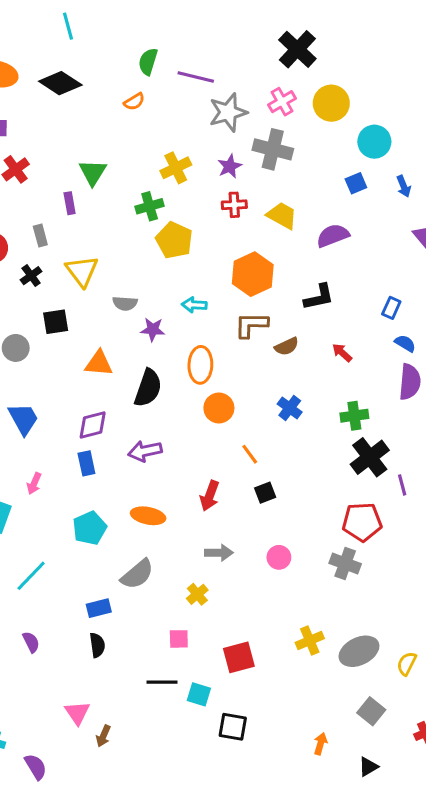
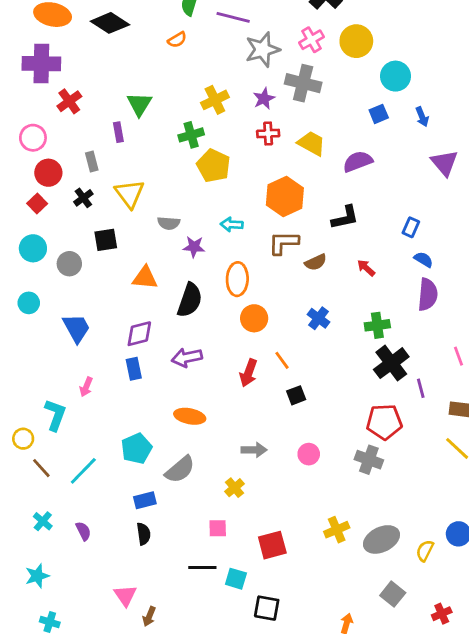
red arrow: (210, 496) -> (249, 373), moved
cyan pentagon: (90, 528) -> (137, 448), moved

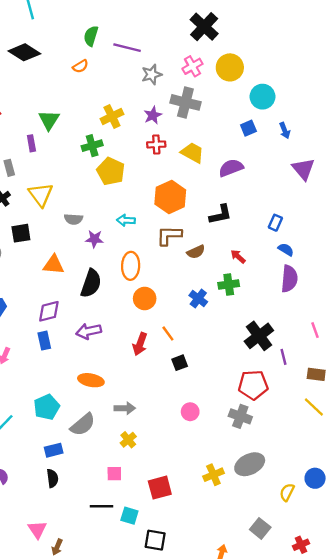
gray star: (263, 50) -> (152, 74), size x0.7
green cross: (377, 325) -> (229, 285), moved
gray arrow: (254, 450) -> (125, 408), moved
gray ellipse: (381, 539) -> (250, 464), moved

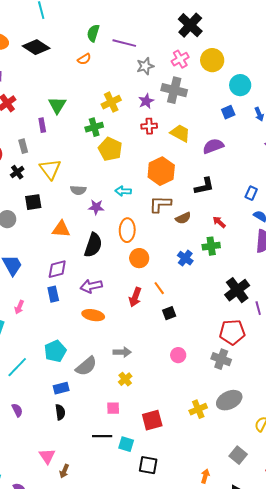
orange ellipse: (91, 380) -> (93, 315), moved

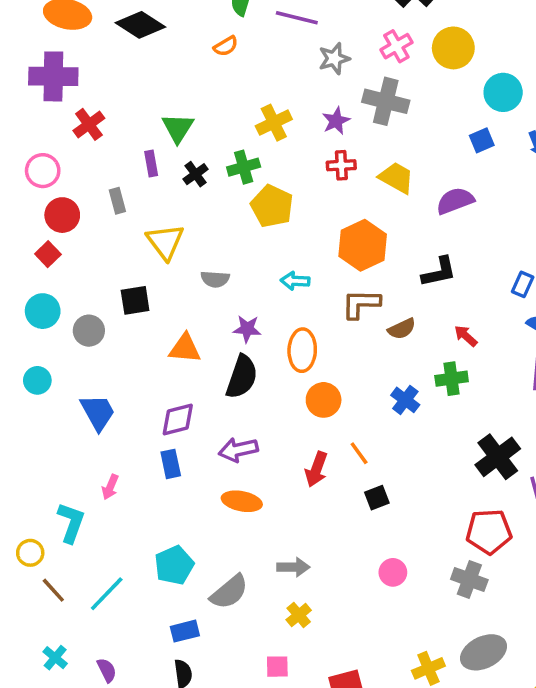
black cross: (17, 172) -> (196, 174), moved
purple star: (96, 207) -> (247, 329), moved

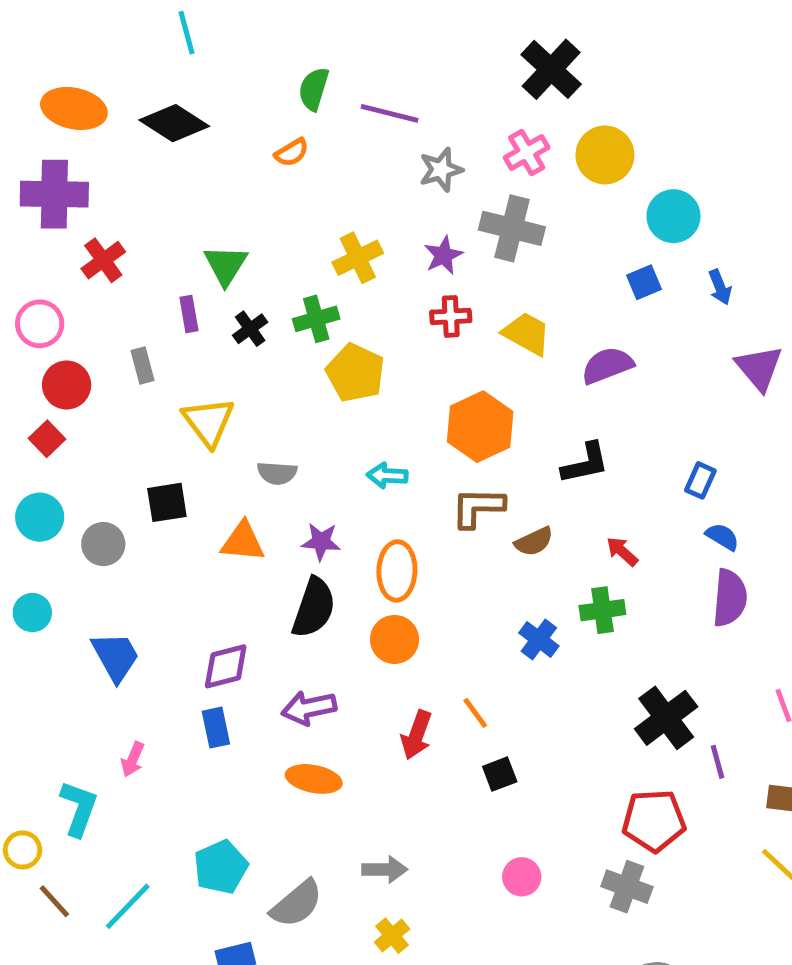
orange triangle: (185, 348) -> (243, 542), moved
orange circle: (324, 400) -> (394, 639), moved

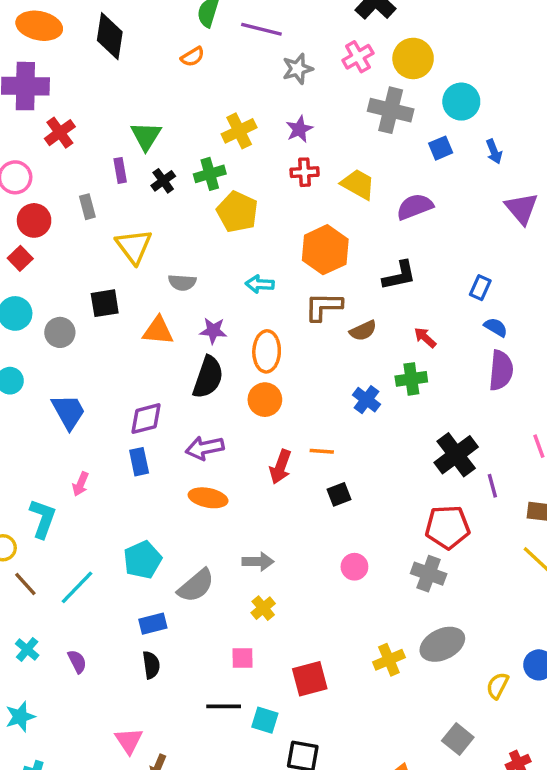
black diamond: (174, 123) -> (110, 36), turned 66
gray cross: (512, 228) -> (391, 110), moved
orange line: (475, 713) -> (322, 451), turned -50

